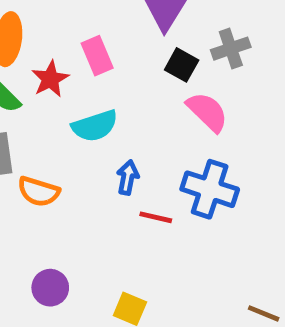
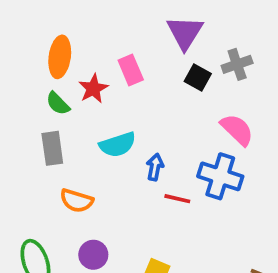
pink semicircle: (207, 112) -> (237, 130), moved
cyan semicircle: (95, 126) -> (118, 145), moved
orange semicircle: (39, 192) -> (77, 201), moved

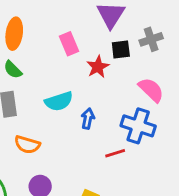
black square: (198, 77) -> (121, 49), turned -36
red star: (93, 89) -> (98, 67), moved
red line: (177, 199) -> (115, 153), moved, turned -30

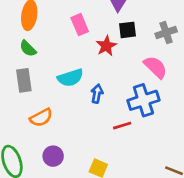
gray cross: (151, 39) -> (166, 33), moved
blue cross: (138, 126) -> (143, 100), turned -36
orange semicircle: (27, 145) -> (41, 118), turned -45

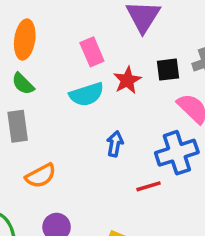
black square: (128, 30) -> (168, 70), moved
cyan semicircle: (70, 78) -> (87, 94), moved

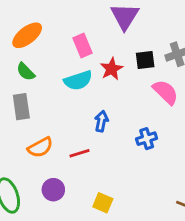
orange ellipse: (25, 39) -> (27, 35), turned 44
blue cross: (177, 153) -> (147, 139), moved, size x0.6
red line: (149, 186) -> (80, 153), moved

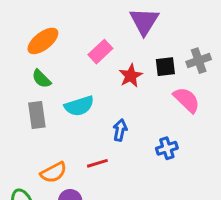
pink rectangle: (82, 45) -> (100, 52), turned 70
cyan semicircle: (78, 80) -> (79, 106), moved
orange semicircle: (40, 147) -> (54, 172), moved

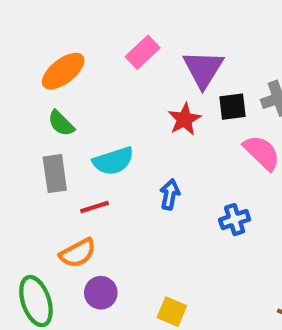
purple triangle: (144, 21) -> (203, 69), moved
pink rectangle: (100, 52) -> (143, 52), moved
red line: (97, 163) -> (95, 207), moved

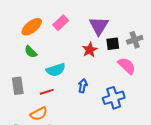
pink rectangle: (143, 52) -> (61, 23), moved
gray rectangle: (55, 174) -> (18, 86), moved
blue cross: (235, 220) -> (114, 98), size x1.5

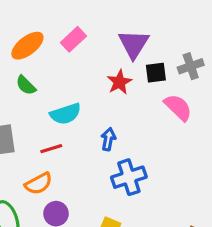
blue cross: (114, 98) -> (129, 177), moved

